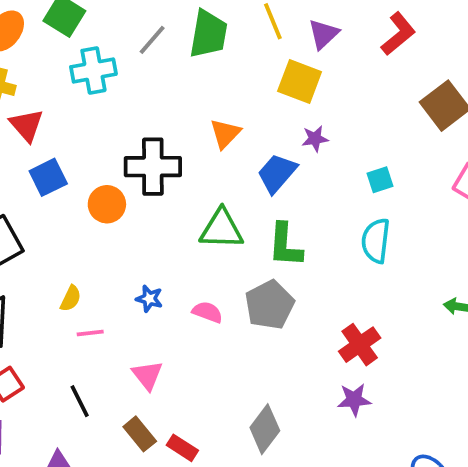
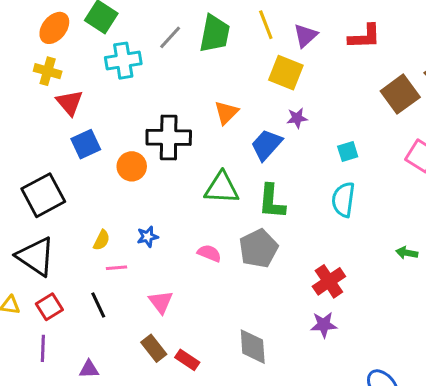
red L-shape: (398, 34) -> (365, 37), turned 36
blue star: (149, 299) -> (148, 237), moved, turned -30
black line: (80, 401) -> (98, 305), moved
gray diamond: (265, 429) -> (253, 347), turned -42

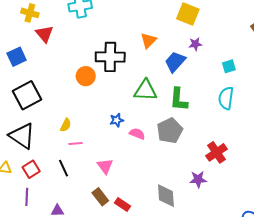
blue square: (86, 144) -> (17, 57), moved
blue star: (148, 237) -> (117, 120), moved
purple star: (324, 325) -> (198, 179), moved

